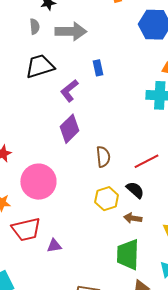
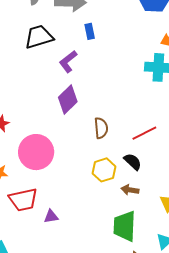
blue rectangle: (98, 68) -> (90, 31), moved

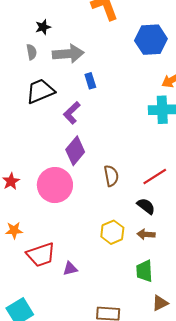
pink circle: (36, 152) -> (55, 185), moved
yellow hexagon: (104, 170) -> (112, 232), moved
green trapezoid: (125, 226) -> (144, 271), size x0.7

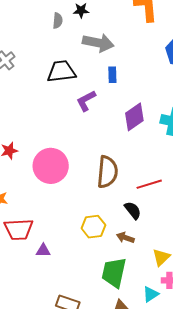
gray semicircle: (31, 52) -> (58, 21), moved
purple diamond: (75, 151) -> (134, 117), moved
brown semicircle: (111, 176) -> (107, 172), size x1.5
green trapezoid: (144, 271) -> (114, 273), size x1.4

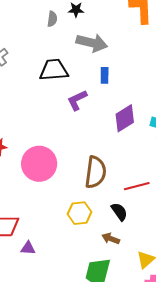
yellow hexagon: (93, 227) -> (80, 213), moved

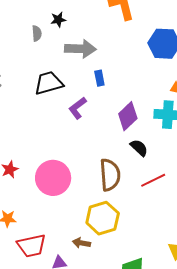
black semicircle: (119, 212) -> (139, 148), moved
yellow hexagon: (80, 213) -> (103, 218), size x1.4
brown arrow: (111, 239) -> (81, 243), moved

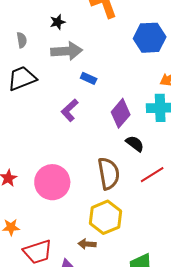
black star: (58, 20) -> (58, 22), moved
blue rectangle: (99, 78) -> (89, 78), turned -49
black trapezoid: (49, 83) -> (22, 78), moved

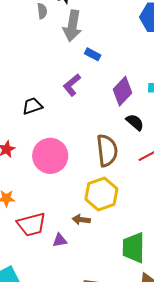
gray semicircle: (22, 40) -> (42, 11), moved
gray arrow: (67, 51) -> (72, 26), turned 100
black trapezoid: (22, 78) -> (32, 106), moved, size x0.7

